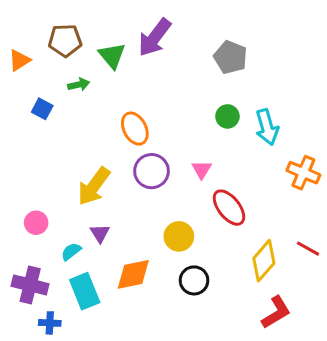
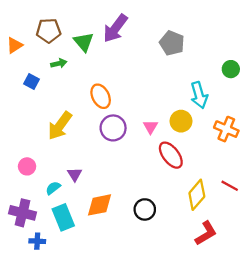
green circle: (227, 116) -> (231, 69), moved
yellow arrow: (94, 186) -> (60, 126), moved
yellow circle: (179, 236) -> (181, 121), moved

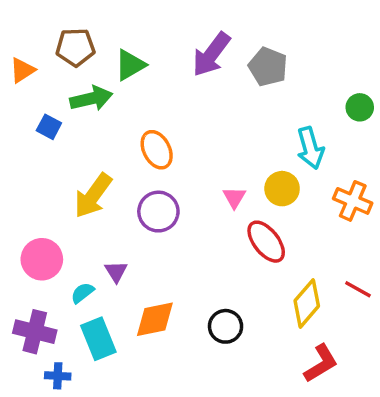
purple arrow: (115, 28) -> (211, 54), moved
green triangle: (84, 42) -> (130, 65), turned 40
green arrow: (59, 63) -> (91, 99), size x1.6
purple circle: (113, 128) -> (158, 212), moved
pink circle: (27, 166) -> (42, 259), size x1.5

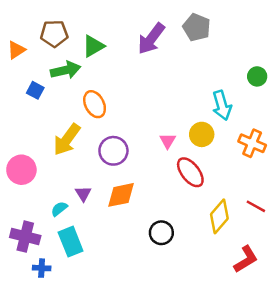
gray pentagon: (268, 67) -> (197, 27), moved
orange ellipse: (157, 150) -> (95, 104), moved
pink circle: (42, 259) -> (21, 170), moved
orange diamond: (155, 319) -> (121, 195), moved
red L-shape: (321, 363) -> (246, 259), moved

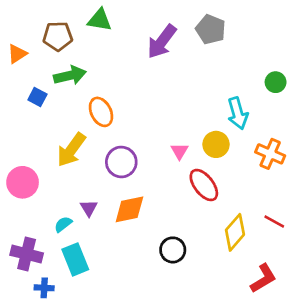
green triangle: (93, 46) -> (100, 20), moved, turned 40

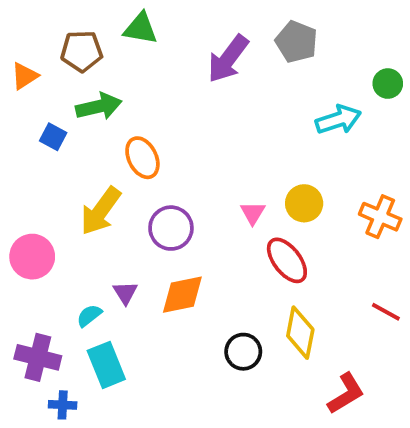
green circle: (276, 82) -> (388, 84), moved
cyan arrow: (238, 113) -> (338, 120), moved, turned -92
yellow diamond: (235, 232) -> (300, 333), moved, turned -30
red L-shape: (263, 278) -> (346, 394), moved

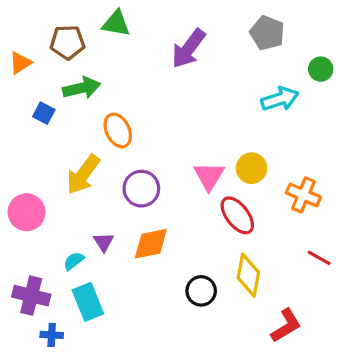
gray pentagon: (296, 42) -> (267, 33), moved
pink triangle: (253, 213) -> (209, 176), size x1.5
orange cross: (380, 217) -> (303, 195), moved

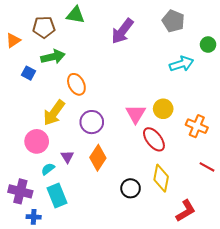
pink circle: (27, 212) -> (37, 141), moved
orange diamond: (151, 244) -> (98, 158), turned -45

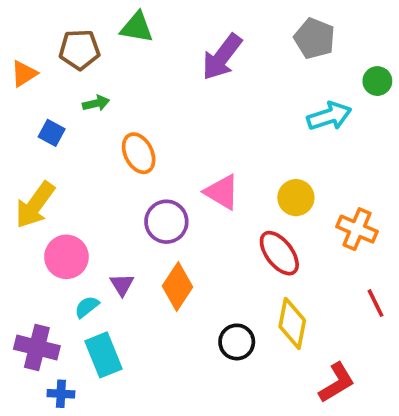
green arrow: (53, 57) -> (96, 103), size x0.6
yellow arrow: (54, 113) -> (35, 205), moved
pink triangle: (136, 114) -> (222, 192), moved, turned -30
red line: (207, 167) -> (376, 303), turned 35

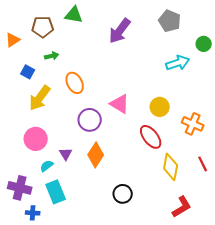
yellow arrow: (35, 205) -> (40, 98), moved
yellow diamond: (292, 323) -> (171, 167), moved
black circle: (237, 342) -> (123, 194), moved

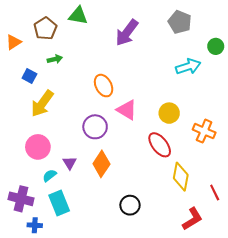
brown pentagon: (43, 27) -> (45, 28), turned -30
orange ellipse: (75, 83) -> (104, 86), moved
red line: (203, 164) -> (215, 192), moved

